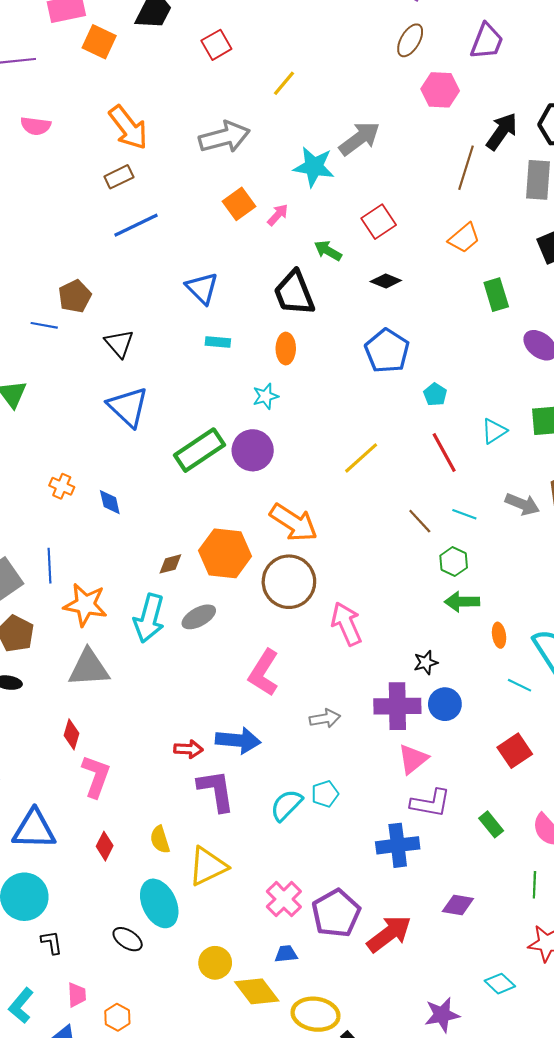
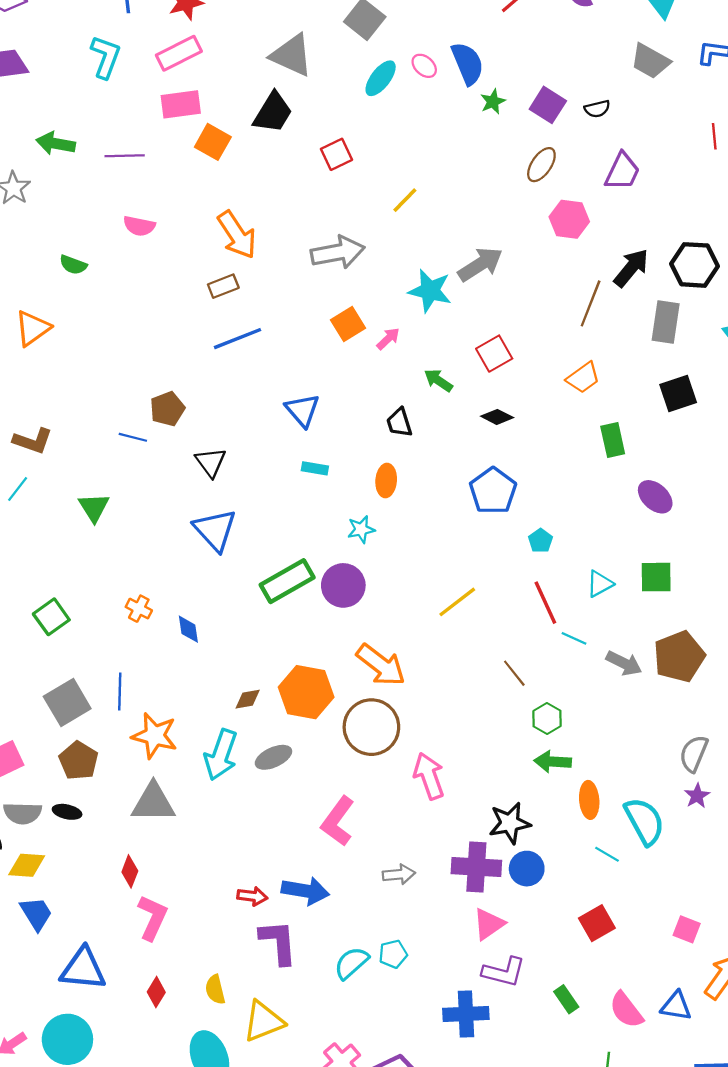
black trapezoid: (294, 293) -> (399, 423), size x0.6
cyan line: (464, 514) -> (574, 638), moved
orange ellipse: (499, 635) -> (589, 800), size x1.4
black star: (426, 663) -> (510, 823), size x1.6

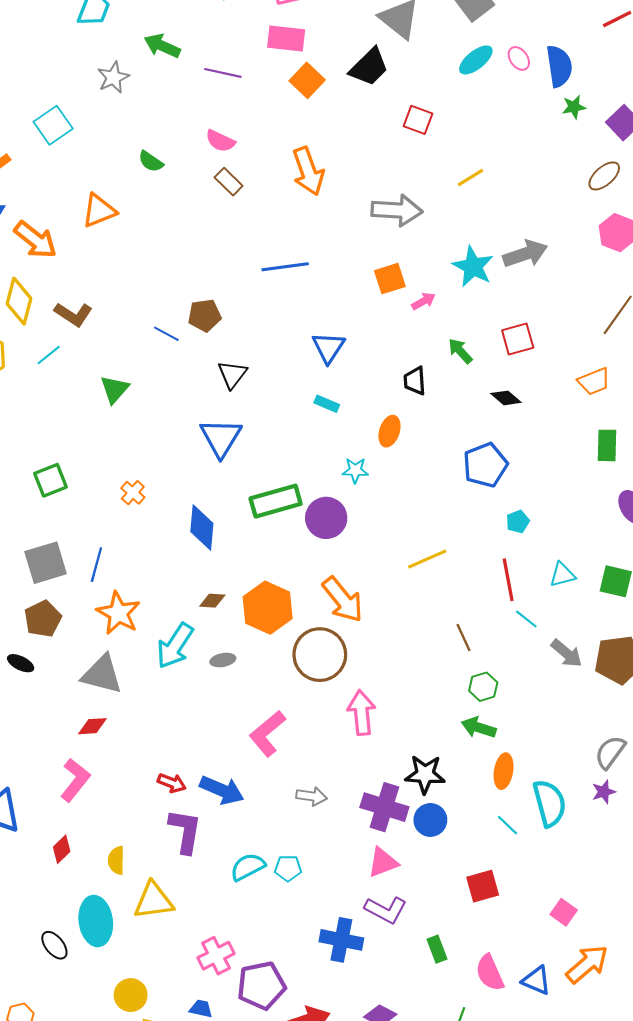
red square: (336, 154) -> (418, 120), turned 32
brown rectangle: (223, 286) -> (229, 182), moved, turned 52
blue diamond: (188, 629) -> (202, 527), moved, size x1.6
gray ellipse: (273, 757) -> (223, 660), size x0.7
red diamond: (130, 871) -> (92, 726), moved, turned 52

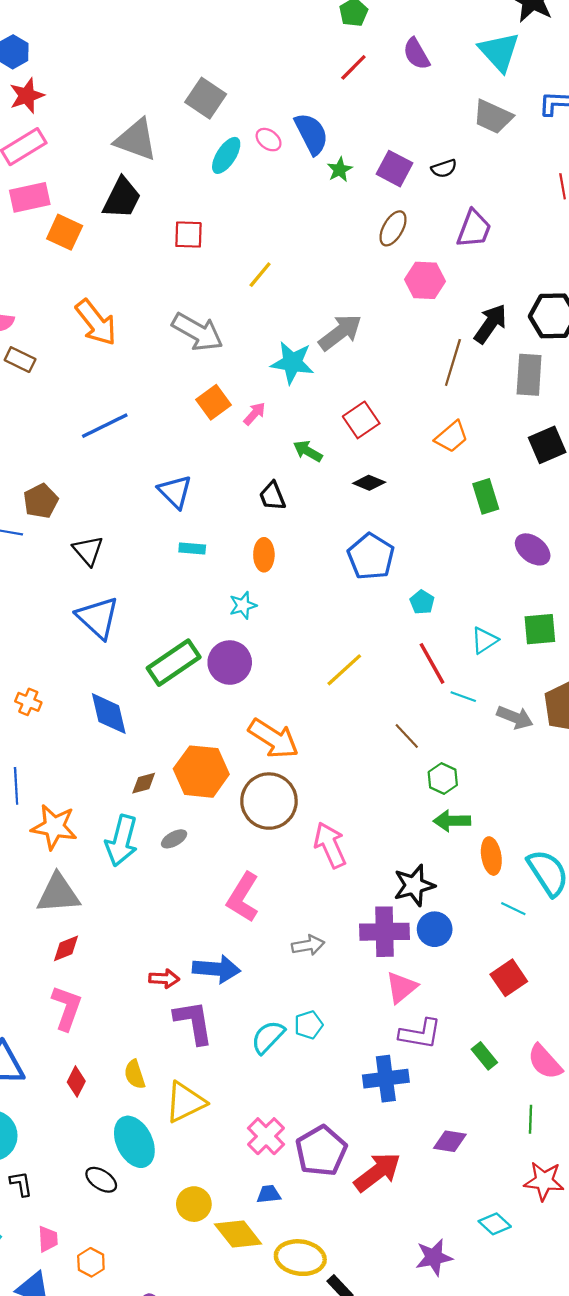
gray arrow: (397, 210) -> (197, 332), turned 45

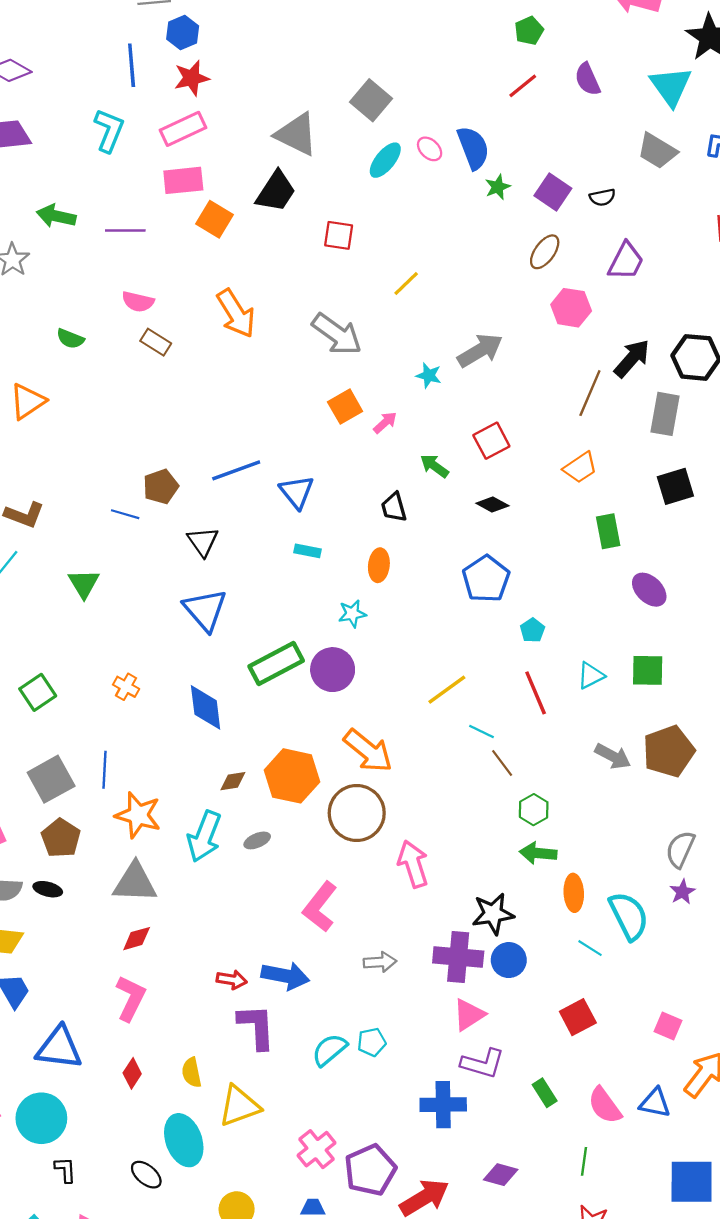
cyan star: (292, 363) -> (429, 375), size x0.6
blue line: (105, 426) -> (236, 470), moved
cyan line: (463, 697) -> (481, 732), moved

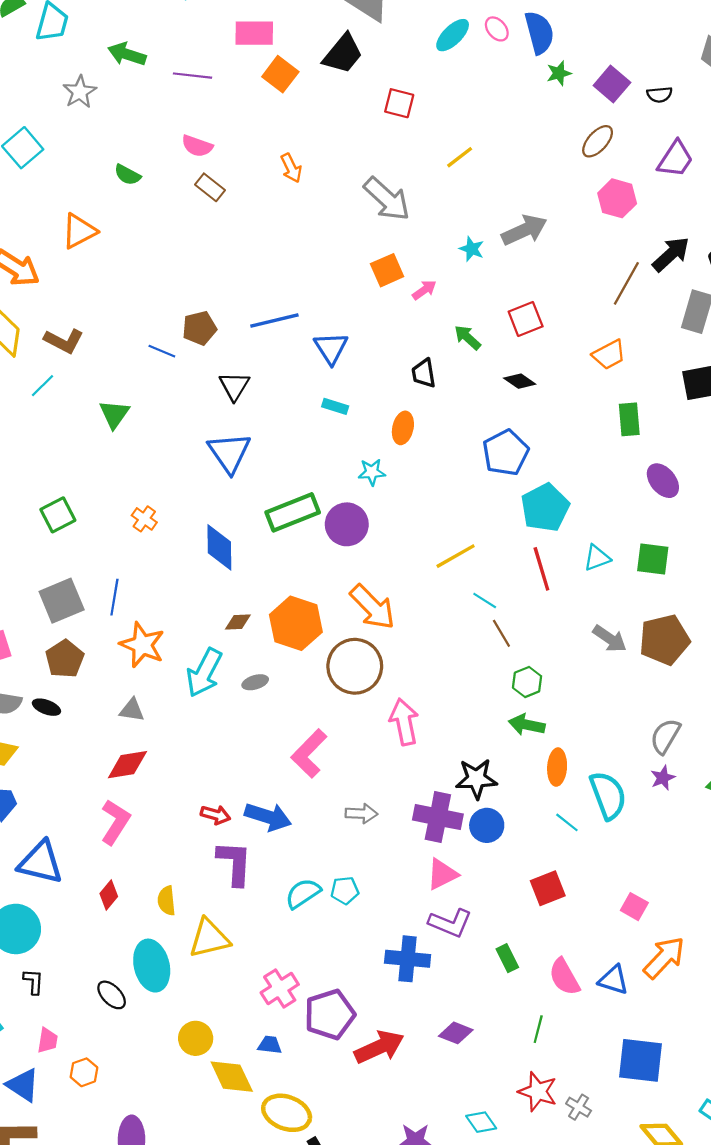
orange arrow: (236, 313) -> (291, 168), size x0.6
cyan pentagon: (532, 630) -> (545, 508), size x2.0
gray triangle: (135, 883) -> (132, 710), size x0.6
red diamond: (137, 939) -> (127, 765), size x1.4

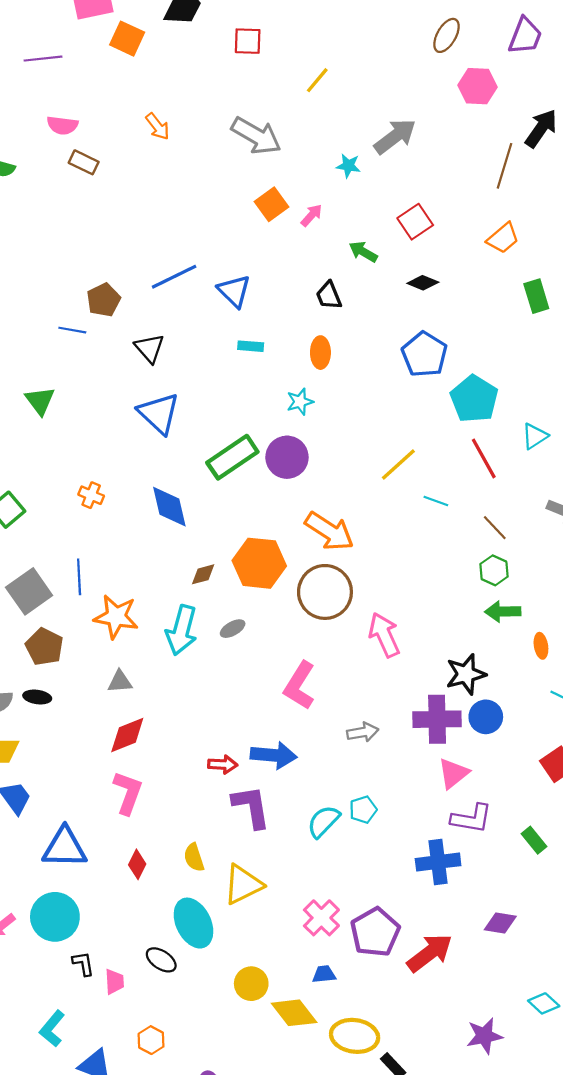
brown line: (501, 633) -> (495, 528), moved
orange ellipse: (557, 767) -> (541, 646), size x0.7
pink trapezoid: (47, 1040) -> (114, 982), moved

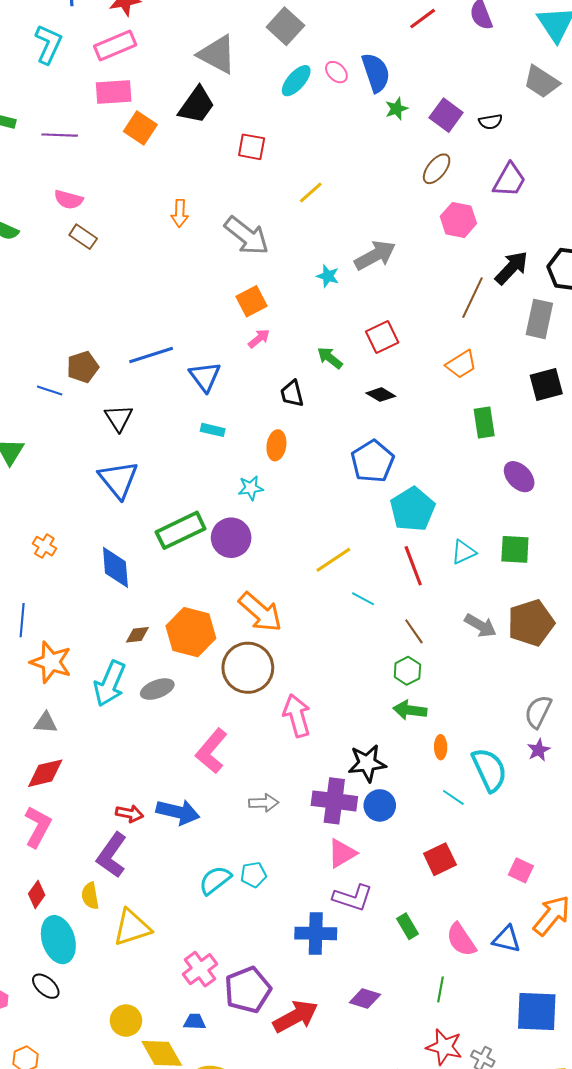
orange arrow: (158, 126) -> (180, 213), moved, turned 32
pink arrow: (312, 215) -> (259, 339), moved
gray ellipse: (233, 629) -> (157, 689), size x1.4
purple L-shape: (251, 807) -> (112, 855), moved, turned -144
cyan ellipse: (193, 923) -> (58, 940), moved

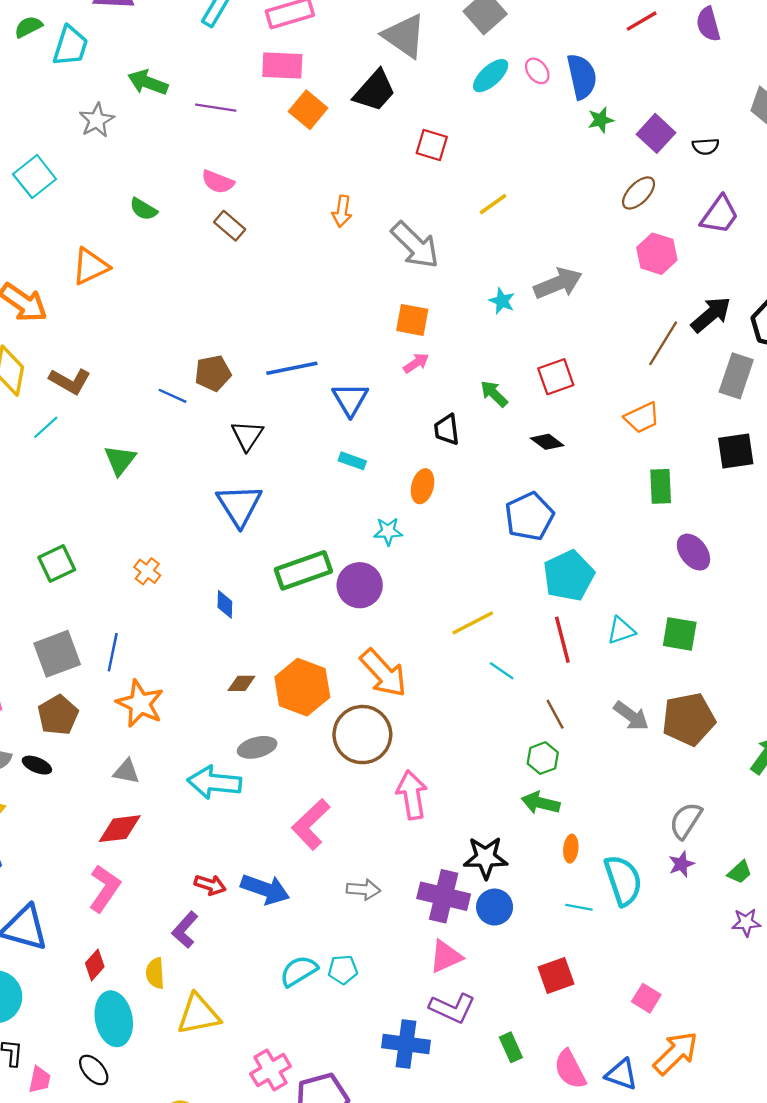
orange square: (251, 301) -> (412, 320), turned 32
blue diamond: (115, 567) -> (225, 604), size x0.6
cyan arrow: (110, 684) -> (214, 782), moved, turned 66
cyan line: (453, 797) -> (579, 907), turned -30
purple L-shape: (112, 855) -> (185, 930), size x0.7

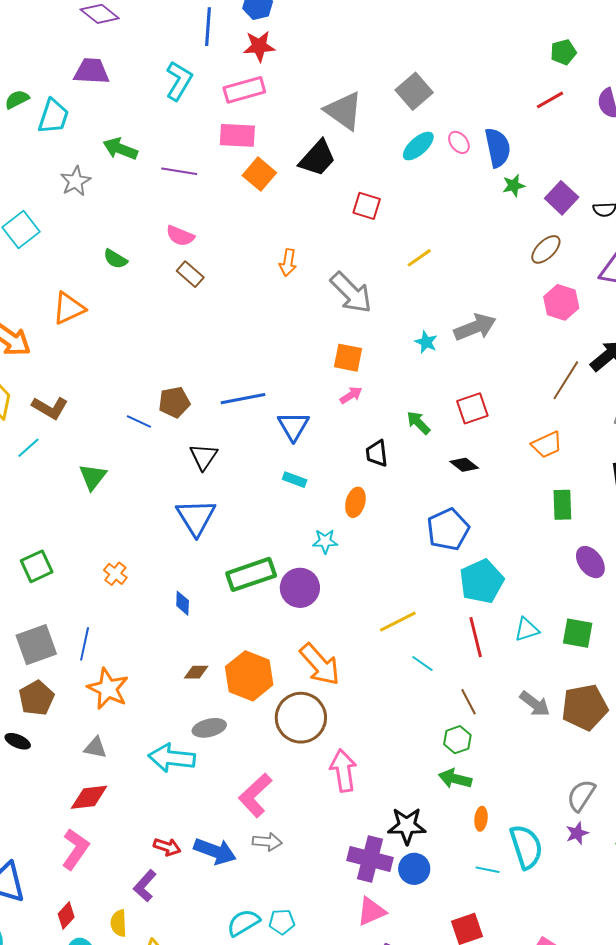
gray arrow: (363, 890) -> (267, 842), moved

